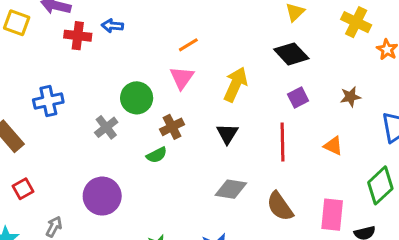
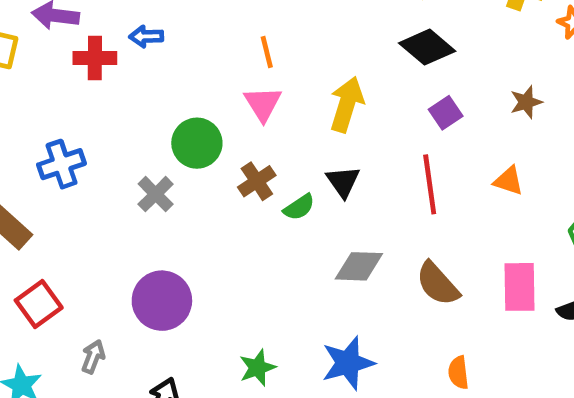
orange line: (188, 45) -> (267, 52), turned -66
green semicircle: (157, 155) -> (299, 207), moved
red square: (23, 189) -> (39, 304), size x1.4

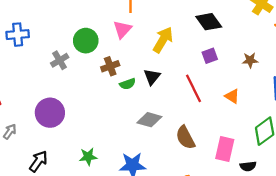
red line: (430, 184) -> (194, 88), turned -32

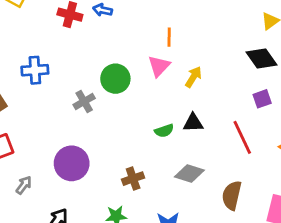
yellow arrow: (163, 40) -> (193, 77), moved, size x0.7
brown cross: (110, 66) -> (133, 179), moved
black triangle: (152, 77) -> (193, 123), turned 48
brown semicircle: (185, 138) -> (232, 195), turned 40

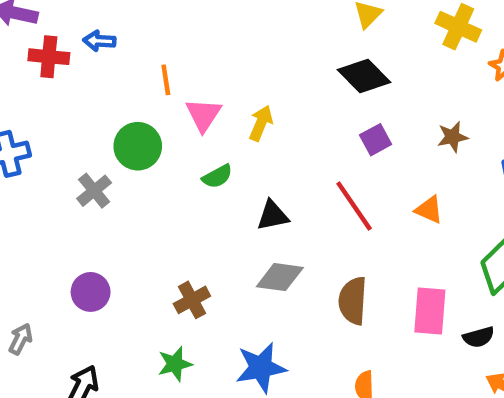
orange line: (169, 37) -> (166, 80), moved
black triangle: (193, 123) -> (273, 216), moved
green semicircle: (164, 131) -> (217, 176), moved
purple circle: (72, 163) -> (91, 292), size x0.7

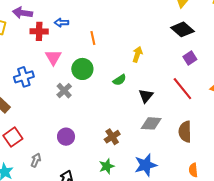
pink triangle: (204, 115) -> (53, 57), moved
black triangle: (273, 216) -> (146, 96), turned -35

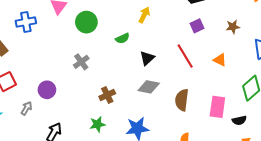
gray cross: (64, 91) -> (81, 62), moved
purple circle: (66, 137) -> (47, 90), moved

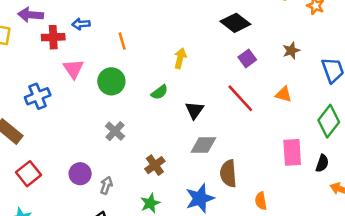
brown semicircle: (182, 100) -> (228, 173), moved
gray arrow: (26, 108) -> (106, 185), moved
black semicircle: (239, 120) -> (322, 163), turned -48

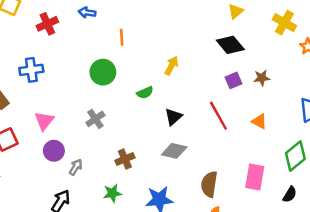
red cross: (53, 37) -> (47, 24), moved, turned -35
brown star: (291, 51) -> (262, 78), moved
pink triangle: (73, 69) -> (44, 121), moved
black semicircle: (322, 163) -> (290, 194), moved
brown semicircle: (228, 173) -> (209, 184), moved

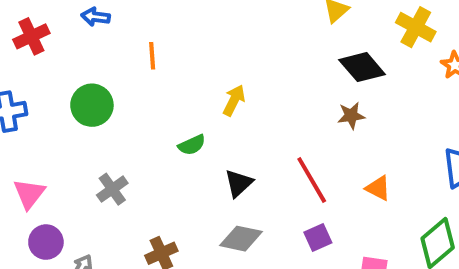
black diamond: (230, 45) -> (362, 67), moved
green circle: (103, 72) -> (92, 105), moved
brown star: (262, 78) -> (351, 116), moved
purple square: (233, 80) -> (318, 237), moved

